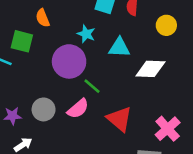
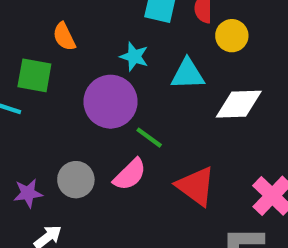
yellow circle: (166, 25) -> (232, 36), moved

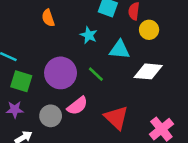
green square: (34, 75) -> (21, 81), moved
purple circle: (111, 102) -> (61, 73), moved
green line: (149, 138) -> (96, 74), moved
gray circle: (76, 180) -> (51, 116), moved

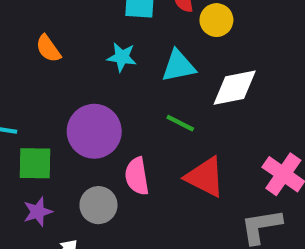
green line: (96, 74) -> (180, 123), moved
pink semicircle: (77, 106) -> (137, 176), turned 135

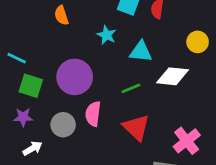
yellow circle: (216, 20) -> (198, 42), moved
green line: (180, 123) -> (131, 88), turned -66

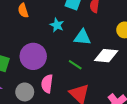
green line: (131, 88) -> (75, 65), turned 56

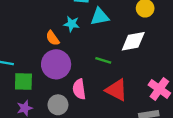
orange semicircle: (23, 11) -> (53, 38), moved
cyan triangle: (82, 37) -> (100, 17), moved

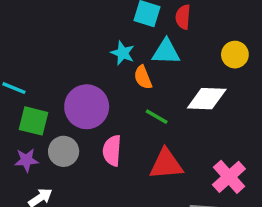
orange semicircle: (53, 38) -> (143, 77), moved
red triangle: (116, 90) -> (166, 164), turned -45
gray circle: (58, 105) -> (64, 151), moved

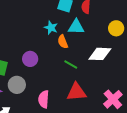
purple circle: (87, 107) -> (30, 59), size x0.6
pink semicircle: (112, 151) -> (44, 99), moved

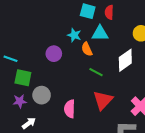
white diamond: (100, 54) -> (125, 60), turned -35
purple circle: (30, 59) -> (54, 54), moved
red triangle: (76, 92) -> (103, 100), turned -40

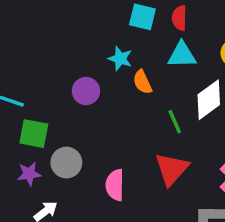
cyan triangle: (100, 33) -> (182, 55), moved
green line: (96, 72) -> (175, 122), moved, turned 40

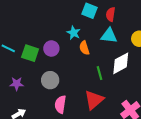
green square: (34, 134) -> (30, 53), moved
gray circle: (66, 163) -> (50, 80), moved
purple star: (29, 174) -> (17, 84), moved

